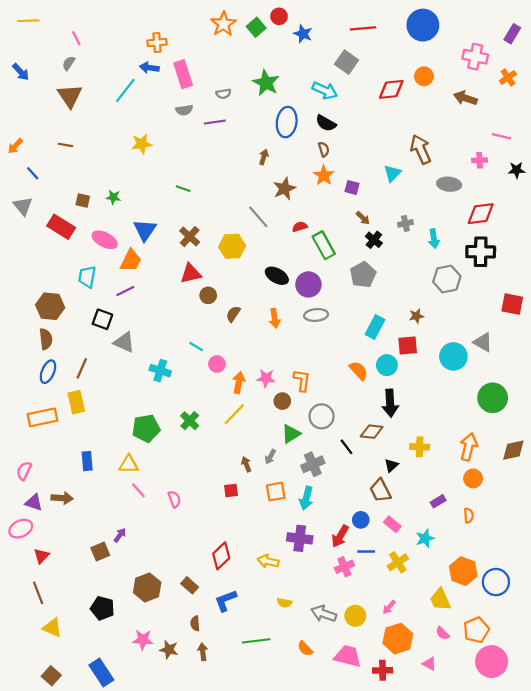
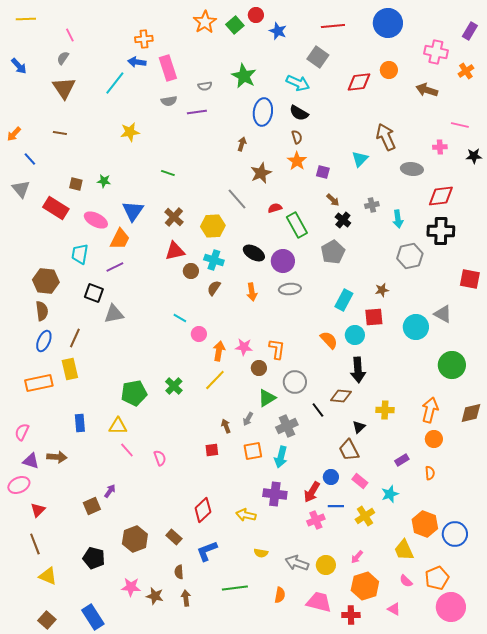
gray triangle: (124, 342) -> (114, 314), turned -35
cyan cross: (160, 371) -> (214, 260), moved
orange semicircle: (305, 648) -> (280, 595), turned -126

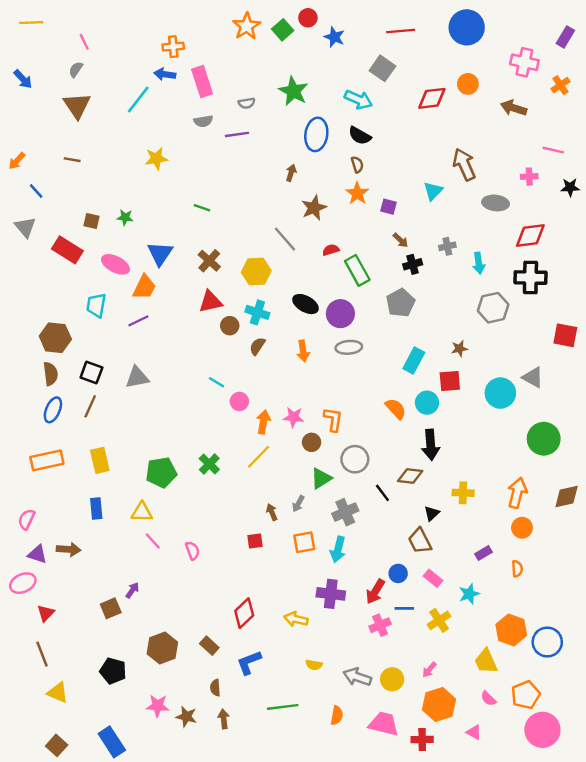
black cross: (343, 220) -> (413, 264), turned 35
black square: (94, 293) -> (91, 373), moved
yellow rectangle: (70, 369) -> (100, 460), moved

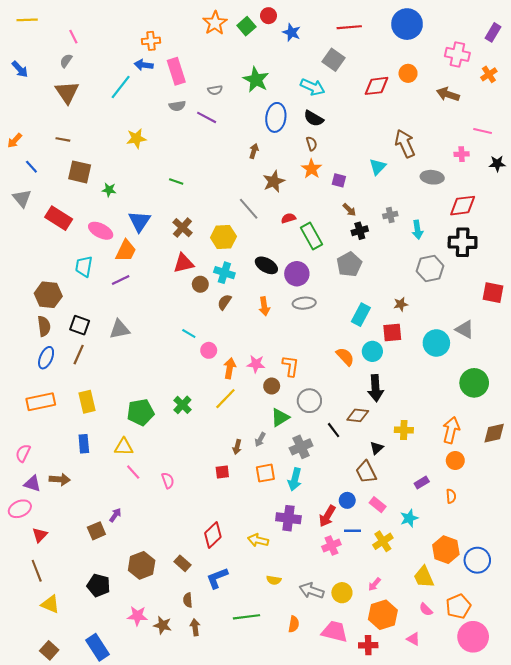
purple line: (237, 134) -> (207, 117), turned 36
brown square: (91, 221) -> (80, 172), moved, size x1.6
brown arrow: (272, 512) -> (237, 447), turned -144

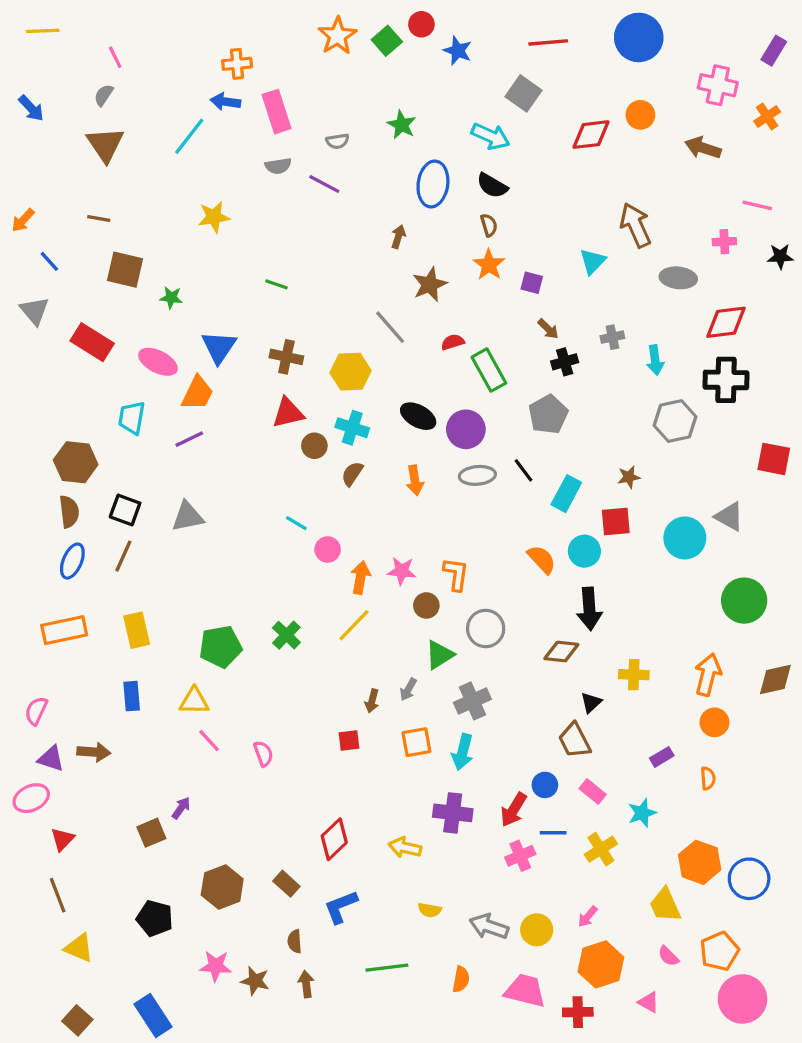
green star: (256, 80) -> (402, 125), size x0.7
brown cross: (182, 228) -> (286, 357), turned -30
black line: (334, 430) -> (523, 470), moved

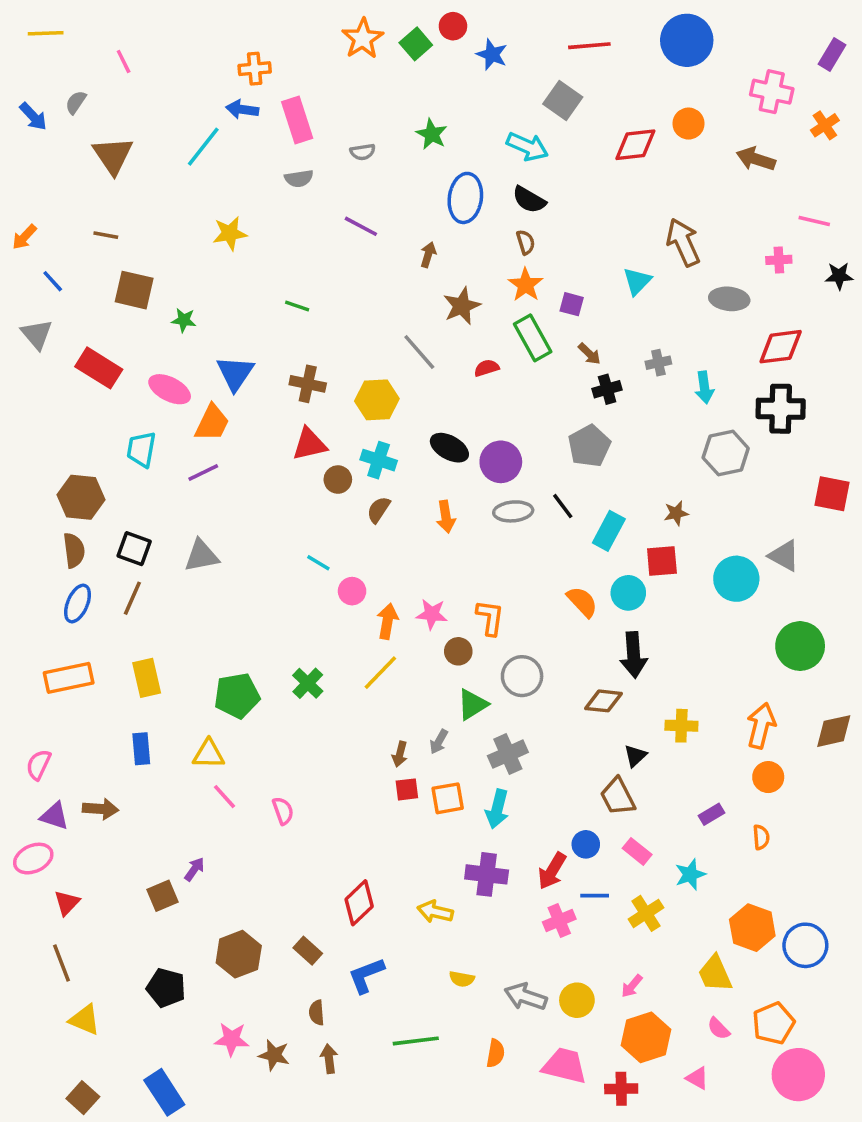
gray semicircle: (104, 95) -> (76, 102), moved
purple line: (324, 184) -> (361, 226), moved
green rectangle: (489, 370) -> (533, 338), moved
red square: (349, 740) -> (407, 789), moved

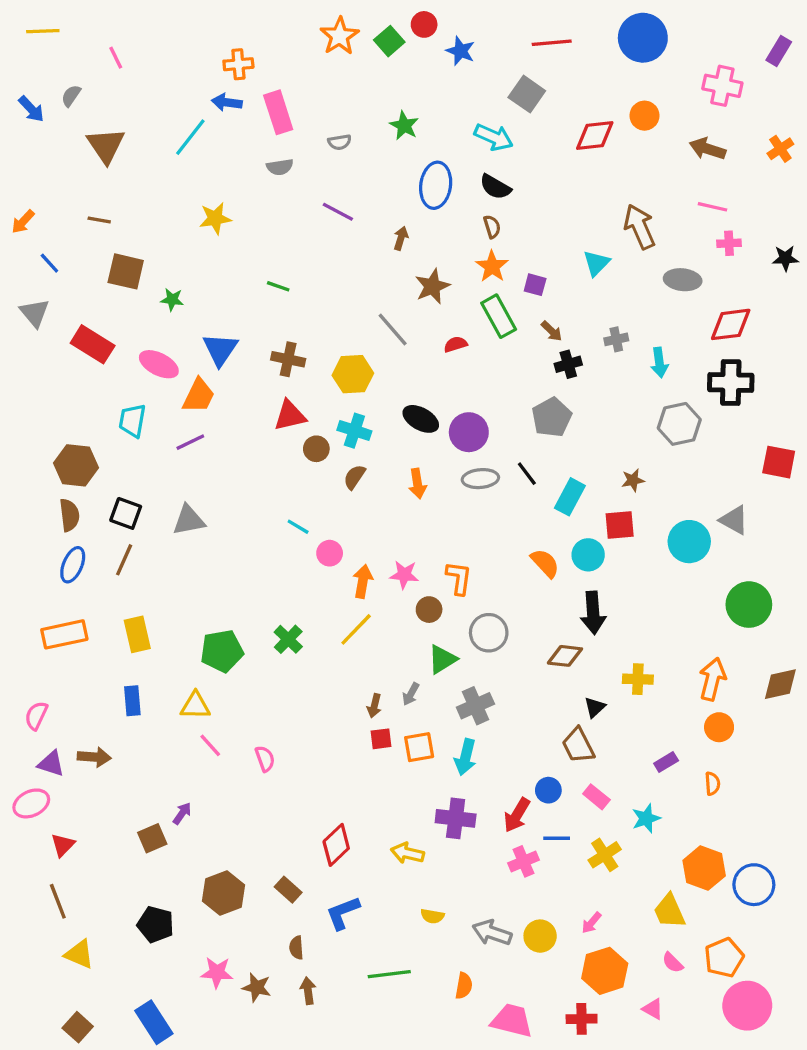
orange cross: (825, 125) -> (780, 149), moved
pink line: (814, 221) -> (712, 207), moved
pink trapezoid: (565, 1066) -> (512, 1021), moved

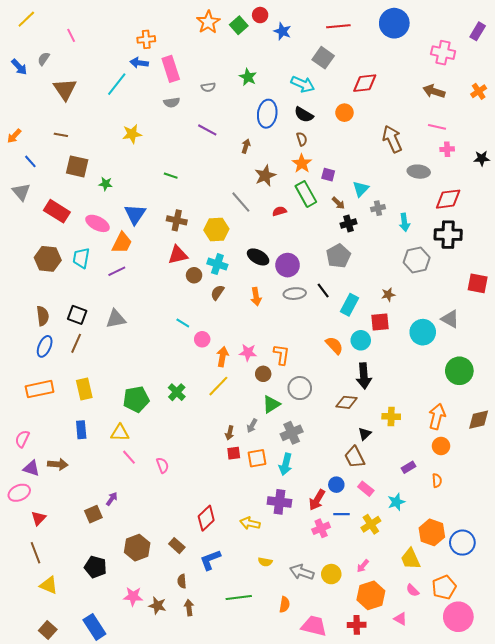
yellow line: (43, 31) -> (26, 19), turned -42
orange circle: (644, 116) -> (344, 113), moved
cyan triangle: (596, 263) -> (361, 189), moved
brown hexagon: (76, 465) -> (48, 259), moved

